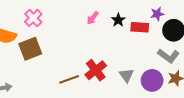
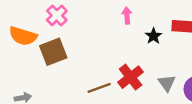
pink arrow: (93, 18) -> (127, 15), turned 136
black star: (118, 20) -> (153, 36), moved

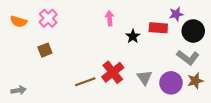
orange semicircle: (23, 36) -> (19, 21), moved, size x0.7
brown square: (53, 52) -> (45, 50), size x0.6

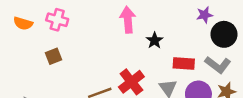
pink cross: (48, 18) -> (57, 20), turned -30
pink arrow: (110, 18) -> (128, 20), size x1.5
red rectangle: (158, 28) -> (184, 64), moved

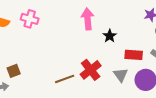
brown square: (53, 56) -> (14, 71), moved

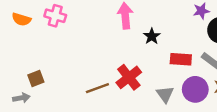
gray triangle: (121, 75) -> (165, 94), moved

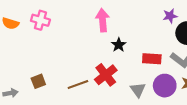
black star: (152, 36) -> (119, 45), moved
brown square: (36, 79) -> (38, 81), moved

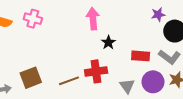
red cross: (106, 75) -> (96, 71), turned 30
brown square: (38, 81) -> (31, 78), size x1.5

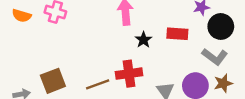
red rectangle: (141, 56) -> (177, 34), moved

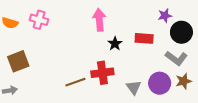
brown square: (53, 81) -> (18, 61), moved

